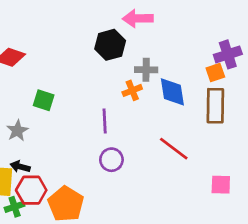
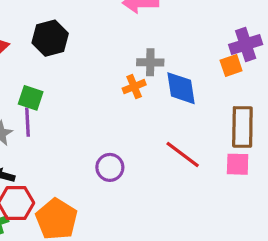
black hexagon: (110, 45) -> (50, 38), moved
brown rectangle: (215, 106) -> (242, 127), moved
purple line: (105, 121) -> (27, 122), moved
pink square: (221, 185) -> (238, 164), moved

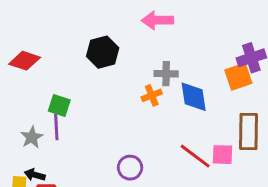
black hexagon: (50, 38) -> (103, 52), moved
orange square: (231, 66) -> (238, 77), size x1.4
pink square: (238, 164) -> (222, 155), moved

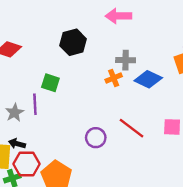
blue diamond: (194, 97) -> (148, 79), turned -56
green square: (59, 105) -> (50, 83), moved
red line: (195, 156) -> (132, 128), moved

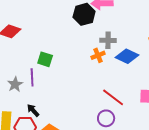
black hexagon: (73, 42) -> (84, 14), moved
purple circle: (96, 138) -> (106, 118), moved
black arrow: (17, 144) -> (33, 110), moved, turned 32

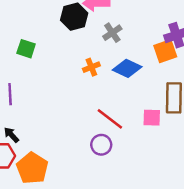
gray cross: (108, 40) -> (112, 33), moved, turned -35
green square: (45, 59) -> (26, 49), moved

